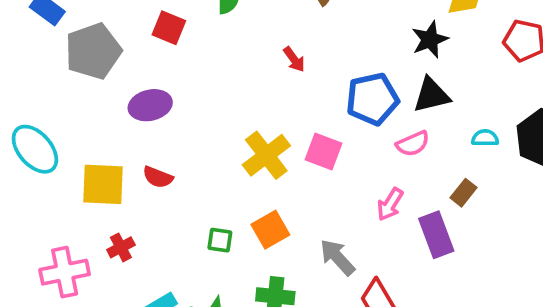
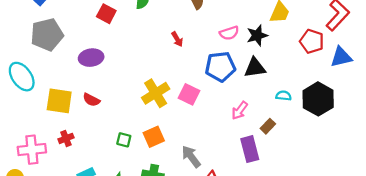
gray pentagon: (93, 51) -> (47, 35), moved
pink semicircle: (413, 144) -> (229, 33), moved
pink arrow: (390, 204) -> (240, 110), moved

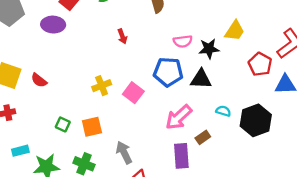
red arrow: (177, 39) -> (122, 36), moved
purple ellipse: (91, 58) -> (53, 25), moved
yellow cross: (156, 93) -> (102, 86), size x0.7
pink arrow: (240, 110) -> (179, 117), size x1.5

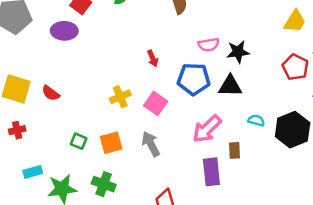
yellow trapezoid: (235, 31) -> (295, 21), moved
red arrow: (122, 36) -> (153, 58), moved
brown rectangle: (203, 137) -> (235, 150), turned -56
gray arrow: (124, 152) -> (151, 144), moved

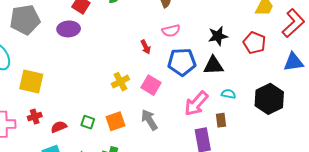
pink semicircle: (209, 45) -> (171, 31), moved
red pentagon: (295, 67) -> (254, 43), moved
red semicircle: (51, 93) -> (59, 127), moved, turned 126
cyan semicircle: (256, 120) -> (228, 94), moved

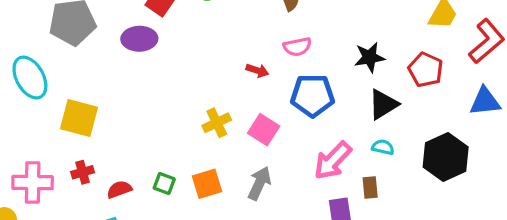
red arrow: (146, 47) -> (257, 70), turned -48
black triangle: (213, 65) -> (383, 104), moved, turned -30
gray arrow: (149, 120) -> (259, 183), turned 55

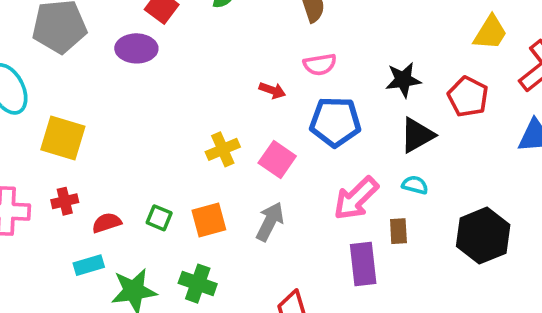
black hexagon: (446, 157) -> (483, 236), moved

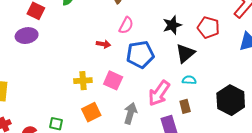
pink semicircle: (320, 64) -> (126, 25), turned -42
yellow cross: (223, 149) -> (83, 81), turned 30
orange square: (209, 220) -> (91, 112), moved
gray arrow: (270, 222) -> (130, 113), moved

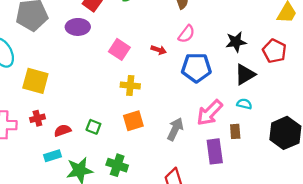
pink square: (113, 80) -> (119, 49), moved

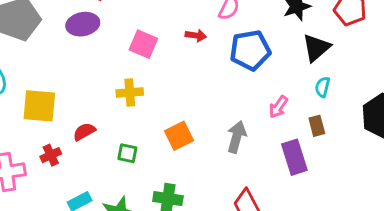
yellow cross: (130, 85) -> (130, 93), moved
cyan semicircle: (244, 104) -> (322, 87), turned -80
pink arrow: (210, 113) -> (278, 107), size x0.6
red semicircle: (63, 130) -> (84, 132), moved

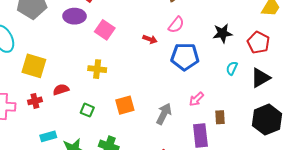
pink square: (143, 44) -> (105, 30), moved
black triangle: (316, 48) -> (260, 78), moved
cyan semicircle: (322, 87) -> (232, 68), moved

